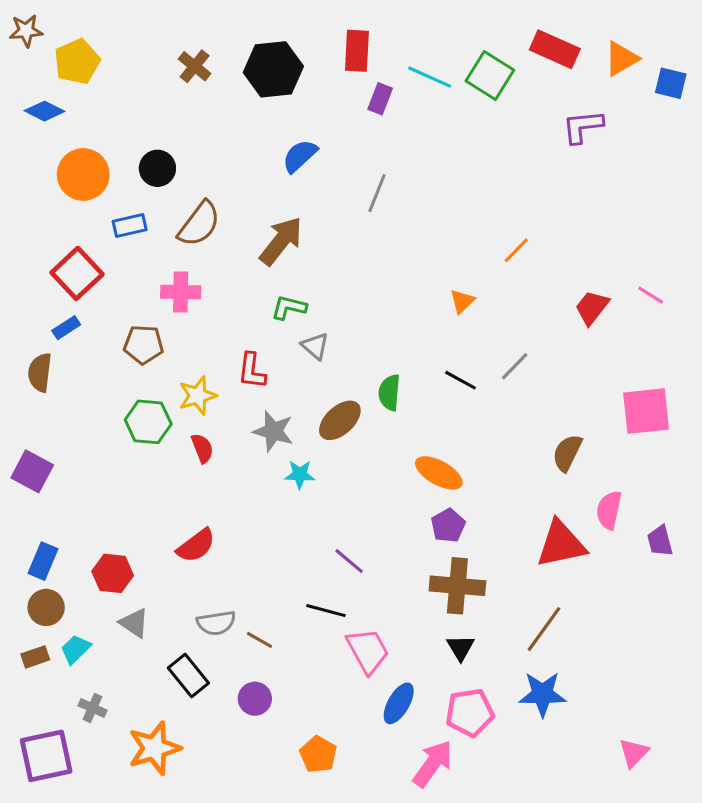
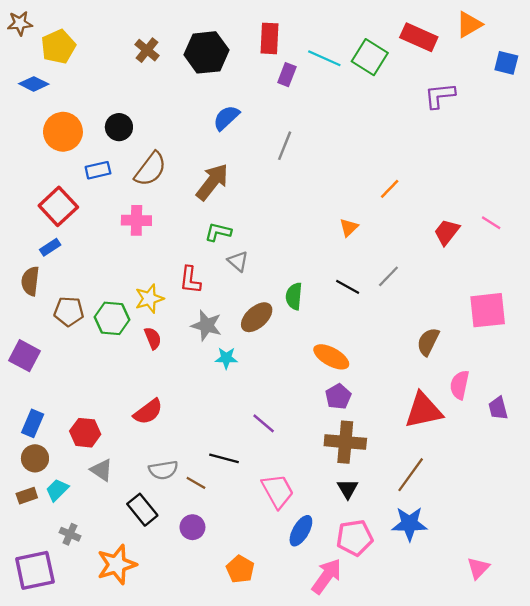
orange triangle: (621, 59) -> (469, 24), moved
brown pentagon: (144, 345) -> (69, 311), moved
black line: (326, 611) -> (224, 458), moved

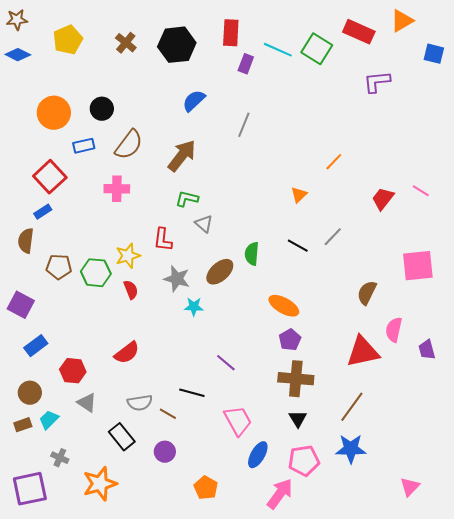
yellow pentagon: (58, 47) -> (68, 40), moved
blue diamond: (34, 84) -> (18, 55), moved
blue rectangle: (33, 423) -> (36, 346), moved, turned 30

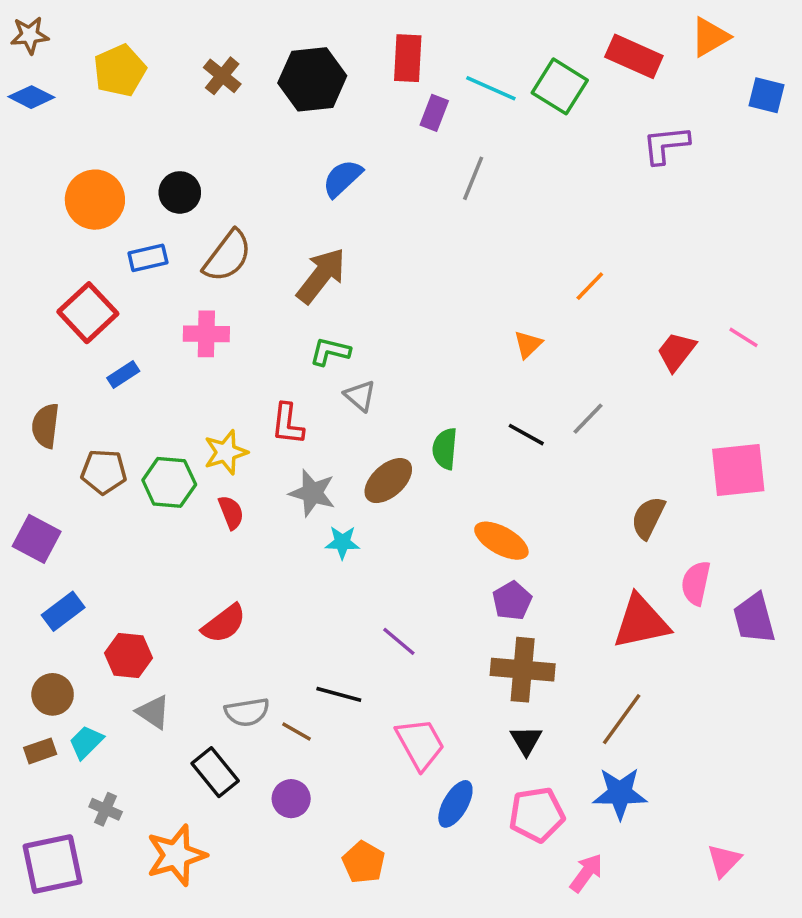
gray line: (244, 125) -> (473, 178), moved
blue rectangle: (43, 212) -> (123, 375), moved
purple trapezoid: (427, 350) -> (754, 618), size x1.4
pink arrow: (280, 494) -> (586, 873), moved, size x0.7

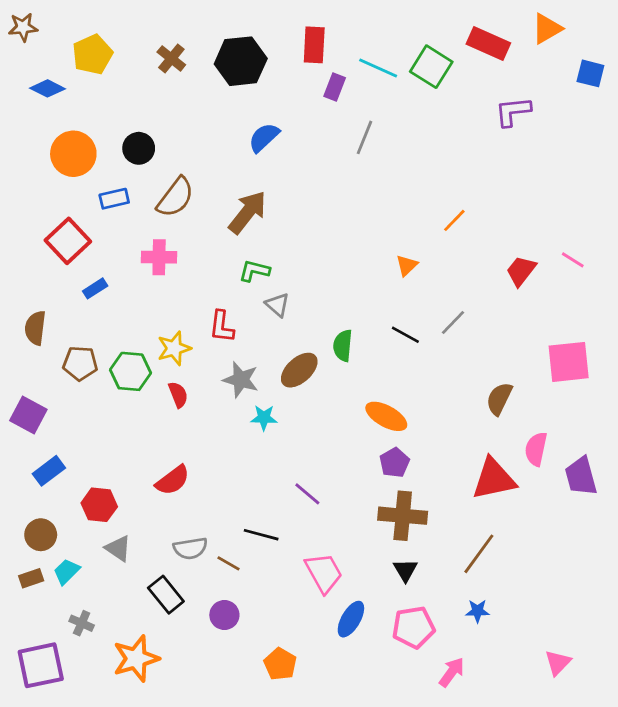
blue diamond: (31, 97) -> (48, 88), moved
blue star: (620, 793) -> (477, 611), size x0.6

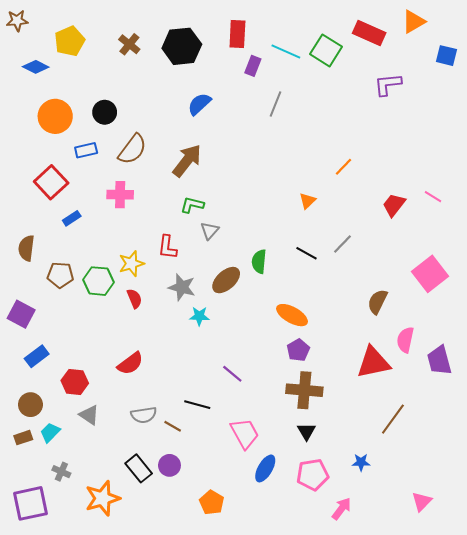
gray triangle: (277, 305) -> (210, 231), turned 30
pink square: (569, 362) -> (430, 274), turned -32
brown line: (479, 554) -> (393, 419), moved
black rectangle: (166, 595) -> (139, 468), moved

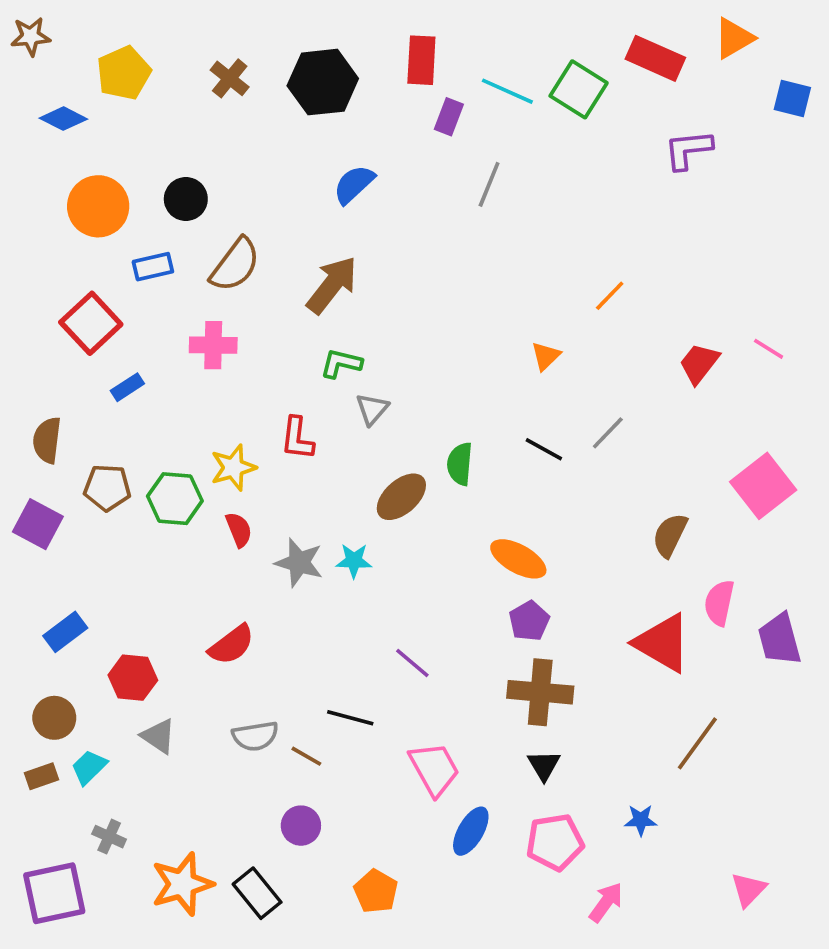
gray star: (182, 287) -> (299, 563), moved
purple square: (21, 314) -> (38, 524), moved
red triangle: (373, 362) -> (663, 643), turned 42
black rectangle: (139, 468) -> (257, 893), moved

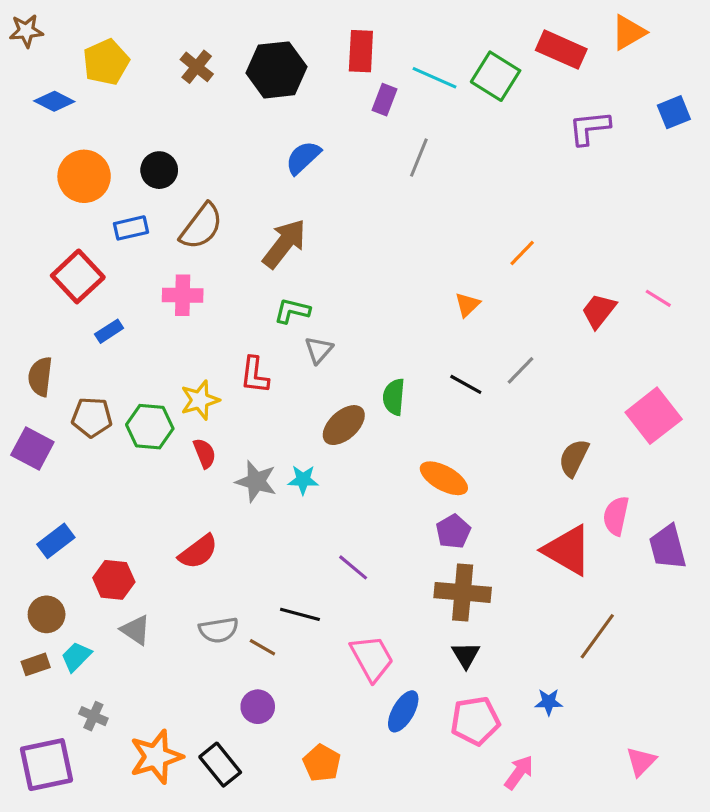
blue square: (792, 99) -> (674, 112), moved, turned -36

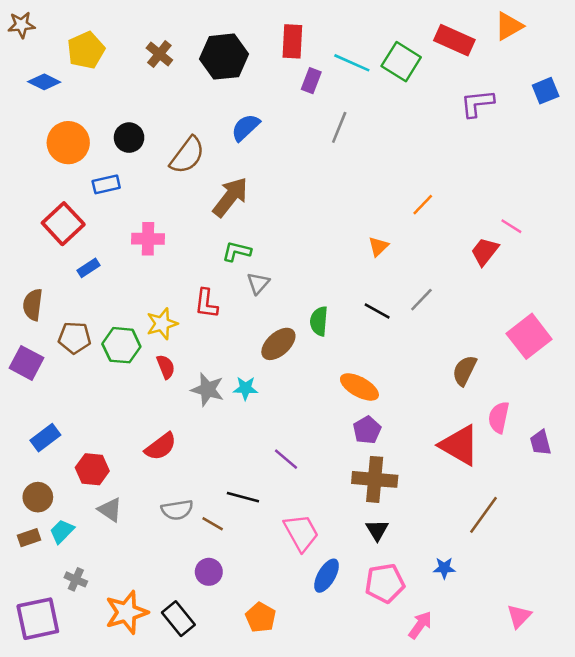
brown semicircle: (201, 226) -> (187, 155), moved
pink line: (658, 298) -> (511, 226), moved
purple trapezoid: (668, 547) -> (540, 443), size x0.7

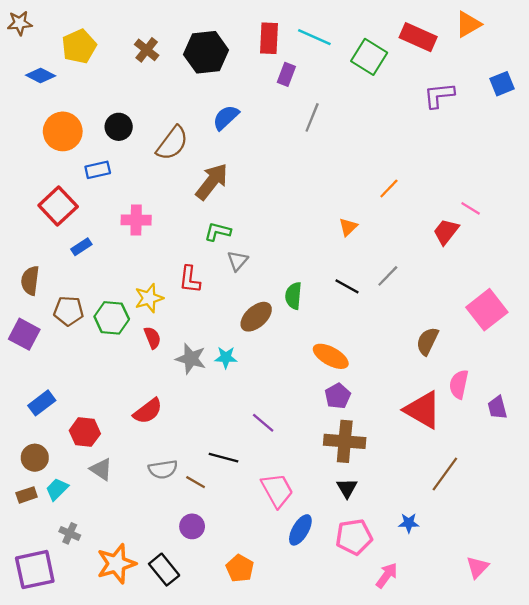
cyan line: (352, 63) -> (314, 37), moved

